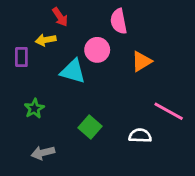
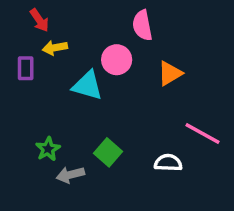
red arrow: (60, 17) -> (39, 20), moved
green star: (34, 108) -> (48, 149), moved
gray arrow: (43, 153) -> (70, 175), moved

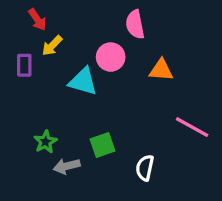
yellow arrow: (55, 48) -> (52, 46), turned -35
orange triangle: (170, 73) -> (161, 70), turned 35
green square: (108, 152) -> (102, 145), turned 30
white semicircle: (168, 163) -> (145, 168), moved, turned -80

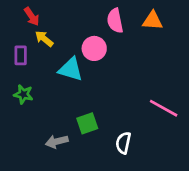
yellow arrow: (52, 46) -> (44, 39), turned 84
orange triangle: (161, 70) -> (153, 21), moved
green star: (45, 142) -> (23, 94), moved, turned -30

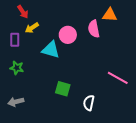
pink semicircle: (115, 21) -> (94, 29), moved
yellow arrow: (44, 39) -> (32, 28), turned -72
green square: (87, 123) -> (63, 89), turned 35
gray arrow: (57, 142) -> (16, 102), moved

